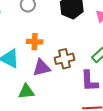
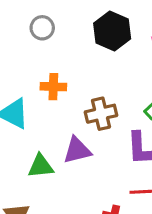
purple triangle: (41, 68) -> (77, 150), moved

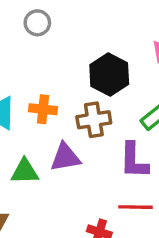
black hexagon: (112, 31) -> (109, 75), moved
orange cross: (53, 87) -> (43, 109), moved

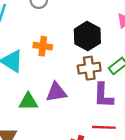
orange cross: (43, 109) -> (43, 46), moved
brown cross: (94, 120) -> (89, 68), moved

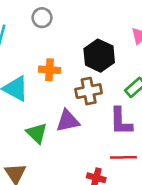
brown cross: (89, 68) -> (89, 91), moved
green triangle: (28, 102) -> (37, 133), turned 48

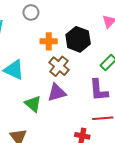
orange cross: (49, 70) -> (49, 41), moved
brown cross: (89, 91) -> (59, 66), moved, turned -36

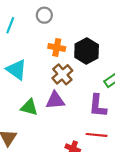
green triangle: (33, 104) -> (29, 107), turned -36

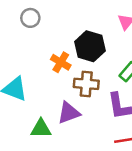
orange cross: (57, 47) -> (61, 62), moved, turned 35
brown cross: (62, 74) -> (86, 84), moved, turned -30

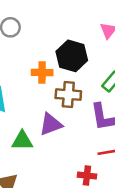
orange cross: (61, 62) -> (42, 72), turned -30

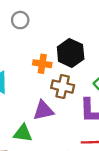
green triangle: (22, 141) -> (23, 133), moved

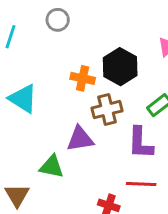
brown cross: (63, 87) -> (107, 109), turned -30

